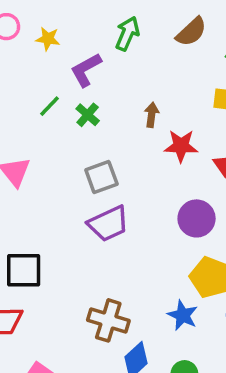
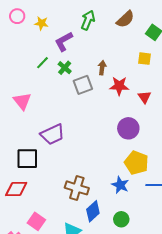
gray square: (101, 177) -> (83, 85), moved
purple trapezoid: (108, 224) -> (53, 134), moved

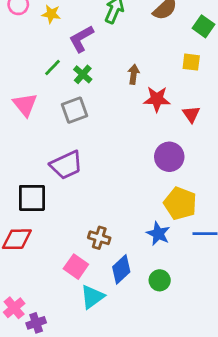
gray square: (83, 85) -> (75, 110), moved
pink triangle: (22, 101) -> (25, 105), moved
brown cross: (77, 188) -> (99, 238), size x0.7
pink square: (36, 221) -> (76, 267), moved

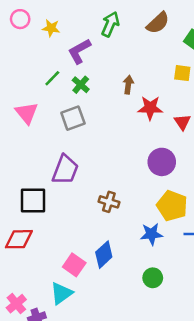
purple trapezoid: (66, 165) -> (65, 170), turned -44
blue star: (158, 234) -> (151, 234), turned -30
brown cross: (99, 238) -> (109, 202), moved
blue diamond: (121, 269) -> (104, 255), moved
cyan triangle: (92, 297) -> (61, 293), moved

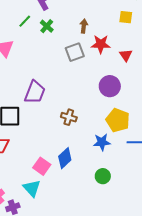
gray square: (73, 118) -> (75, 52), moved
cyan triangle: (61, 293) -> (32, 188), turned -36

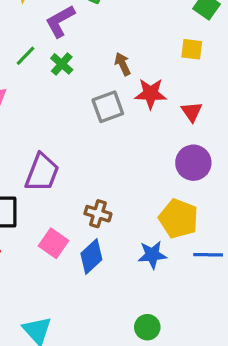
brown arrow: (84, 26) -> (123, 64), turned -32
purple circle: (110, 86) -> (193, 163), moved
blue diamond: (65, 158) -> (91, 256), moved
pink square: (42, 166) -> (54, 243), moved
green circle: (103, 176) -> (147, 327), moved

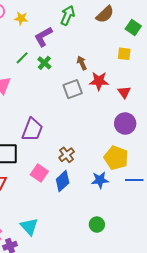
brown cross: (98, 214) -> (67, 155), turned 35

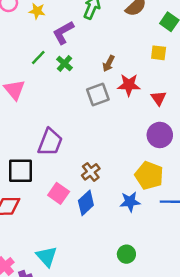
brown arrow: (82, 63) -> (109, 64), turned -128

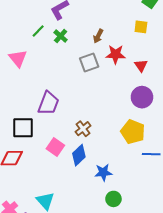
blue star: (130, 202) -> (103, 172), moved

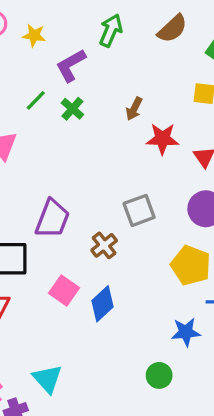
gray square: (89, 63) -> (139, 210), moved
brown cross: (83, 129) -> (104, 245), moved
blue star: (103, 172) -> (186, 332), moved

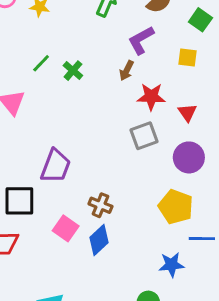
purple L-shape: (71, 65) -> (141, 40), moved
gray square: (139, 210) -> (144, 136), moved
brown cross: (104, 245) -> (100, 205), moved, turned -30

